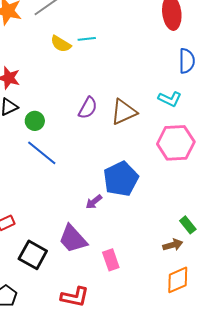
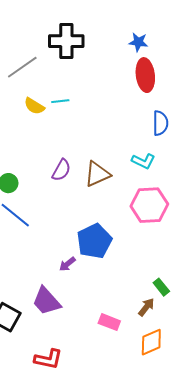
brown arrow: (173, 245) -> (146, 307), turned -36
pink rectangle: (111, 260) -> (109, 322), moved, turned -50

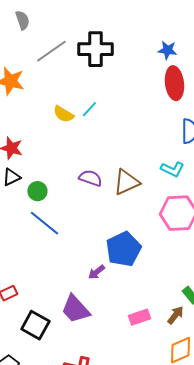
gray line: (22, 67) -> (51, 51), moved
cyan line: (60, 101) -> (89, 109), turned -42
purple semicircle: (61, 170) -> (90, 178), turned -100
pink rectangle: (109, 322) -> (139, 317), moved, turned -40

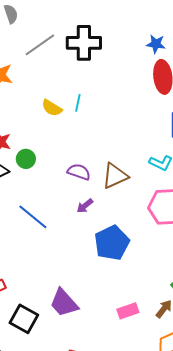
cyan line: (89, 109) -> (78, 103), turned -30
green circle: (37, 191) -> (26, 159), moved
purple arrow: (96, 272) -> (85, 206), moved

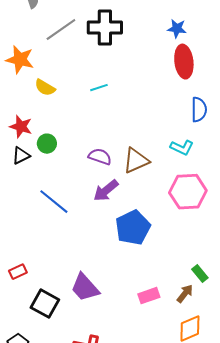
cyan line: (78, 103) -> (99, 88), turned 60
yellow semicircle: (52, 108) -> (45, 88), moved
purple arrow: (85, 206) -> (106, 191), size x1.5

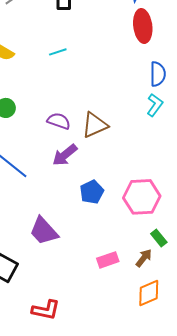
cyan L-shape: (182, 148) -> (155, 105), moved, turned -80
pink hexagon: (188, 192) -> (142, 197), moved
blue pentagon: (133, 228) -> (92, 192), size x0.7
purple trapezoid: (85, 288) -> (44, 231), moved

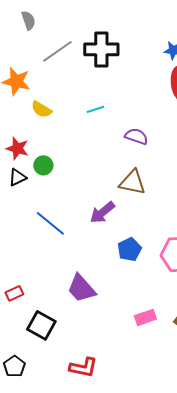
purple semicircle: (59, 121) -> (136, 136), moved
brown triangle: (95, 125) -> (132, 182), turned 36

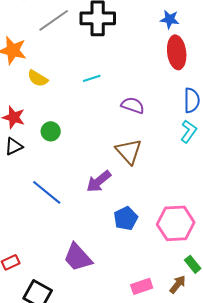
green circle: (43, 165) -> (51, 131), moved
brown triangle: (132, 182) -> (129, 151), turned 36

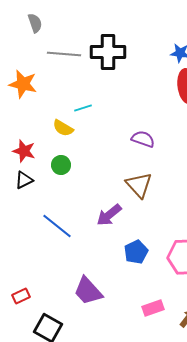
gray line: (54, 20) -> (64, 54), turned 40
yellow semicircle: (38, 78) -> (63, 128), moved
cyan line: (92, 78) -> (83, 108), moved
pink rectangle: (142, 286) -> (153, 308), moved

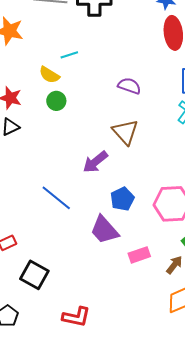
green circle: (61, 165) -> (56, 101), moved
blue line: (57, 226) -> (56, 198), moved
purple trapezoid: (88, 291) -> (104, 230), moved

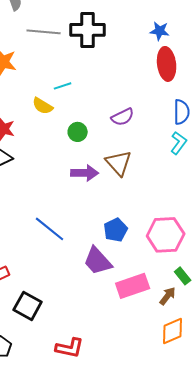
purple semicircle: (129, 86) -> (123, 117), turned 135
green circle: (56, 101) -> (78, 132), moved
purple arrow: (95, 162) -> (85, 173), moved, turned -140
pink rectangle: (139, 255) -> (133, 286), size x1.5

